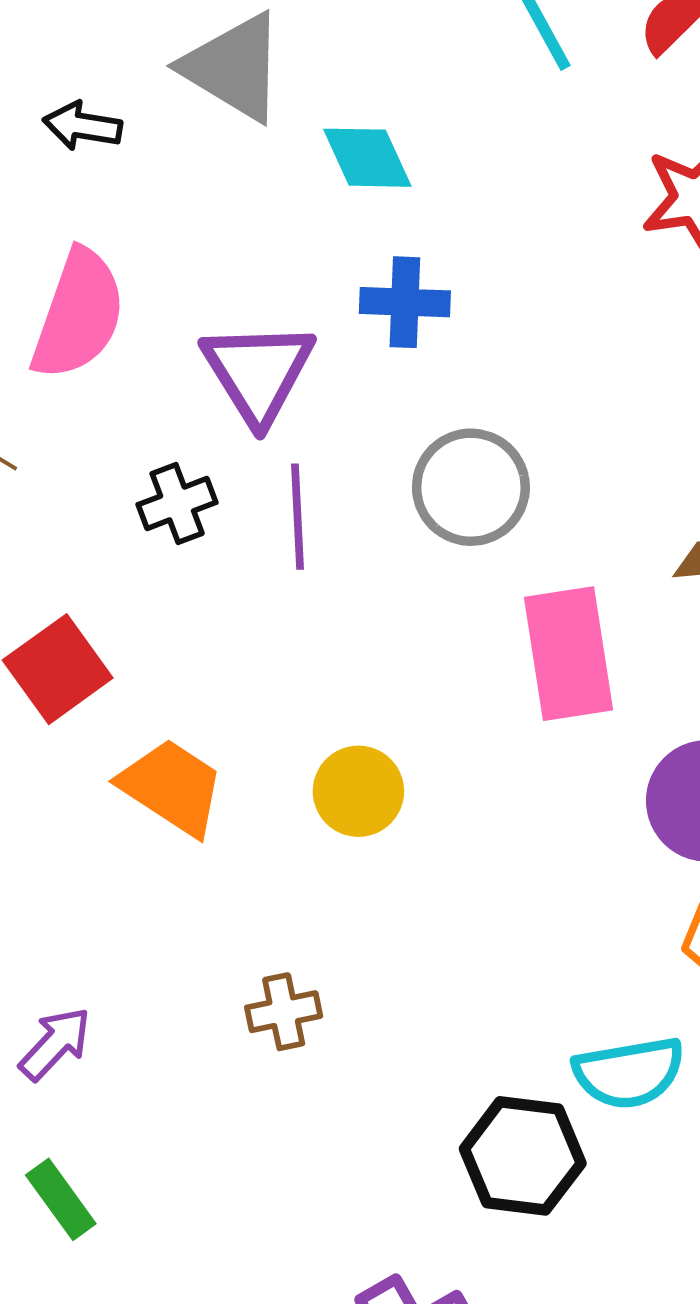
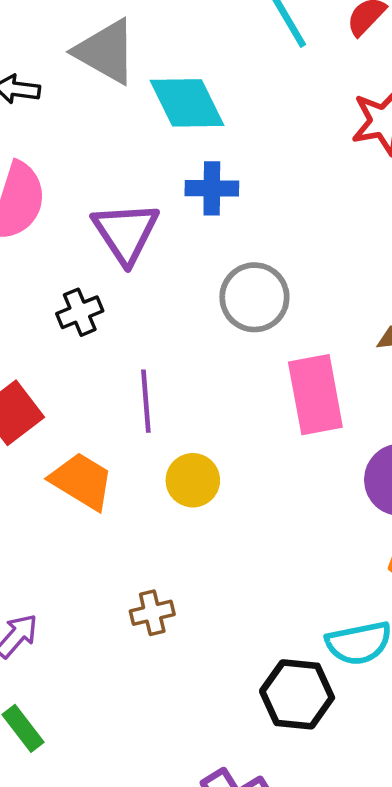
cyan diamond: (367, 158) -> (187, 103), size x1.4
purple line: (297, 517) -> (146, 401), moved

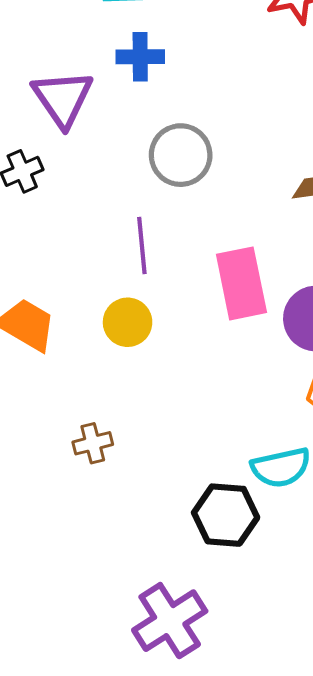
pink rectangle: (315, 395) -> (241, 283), moved
purple line: (146, 401) -> (142, 246), moved

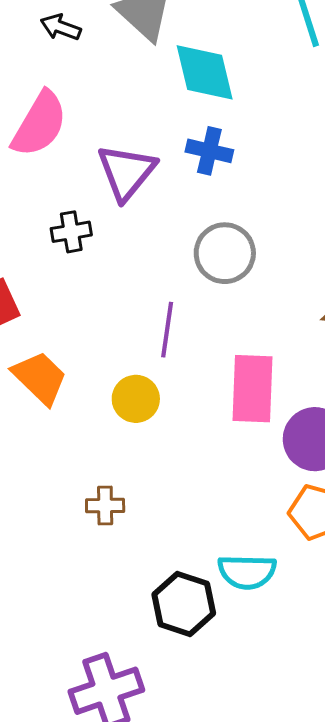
brown cross: (93, 443) -> (105, 506), moved

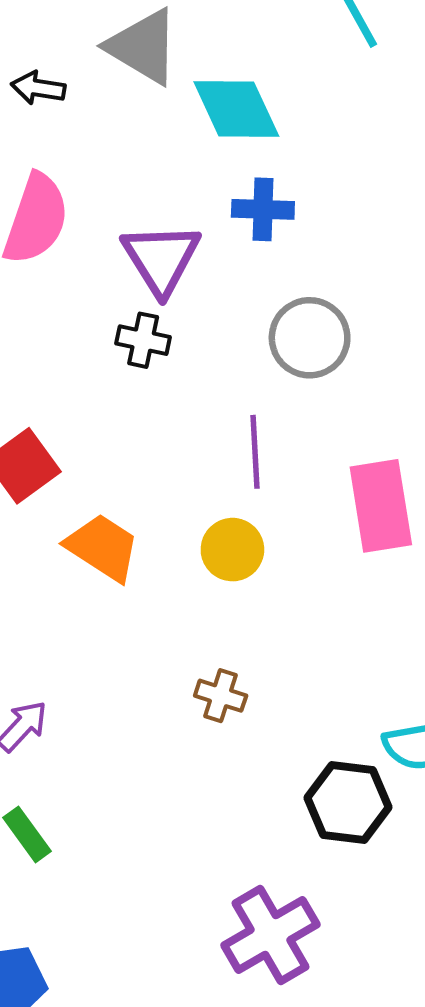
black cross: (71, 232) -> (143, 340), moved, turned 33
brown cross: (105, 506) -> (221, 696), turned 30

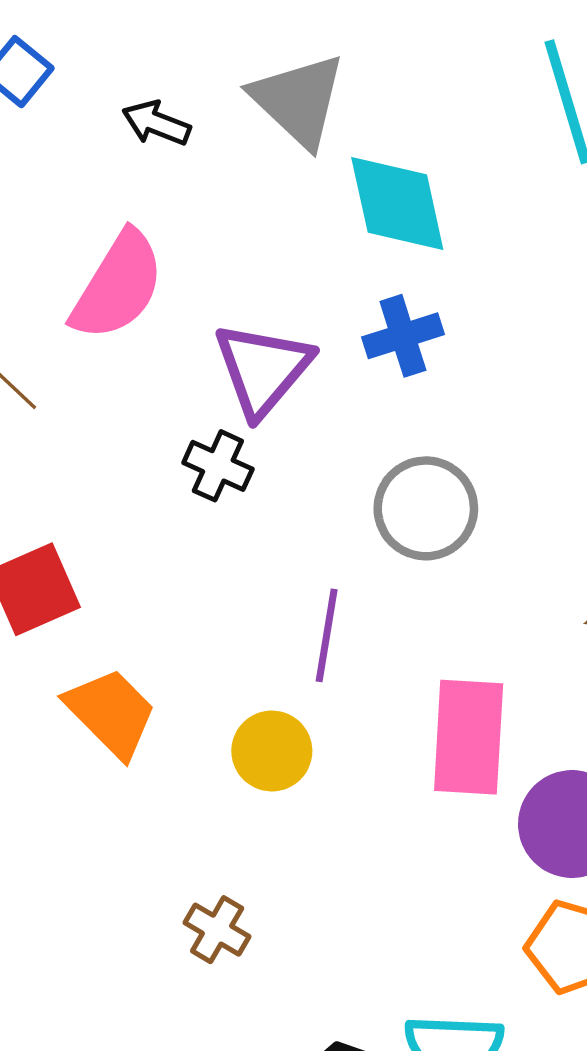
blue cross: (263, 209) -> (403, 336), turned -32

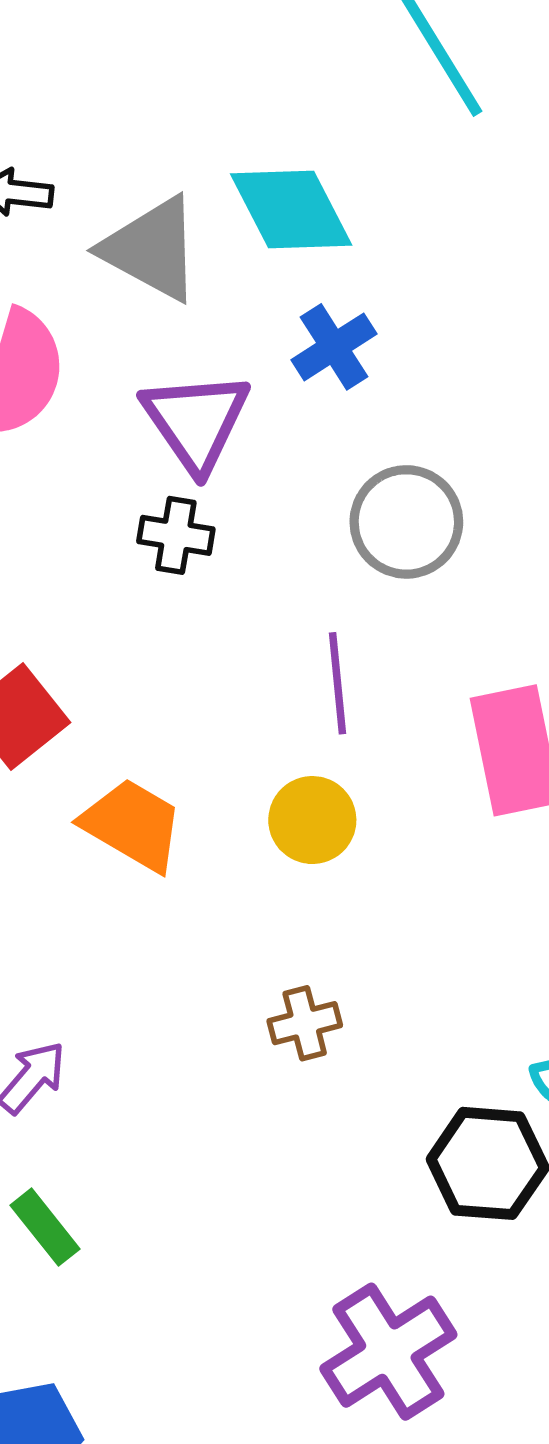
gray triangle: (298, 100) -> (151, 249), moved
brown cross: (217, 930) -> (305, 1023), turned -30

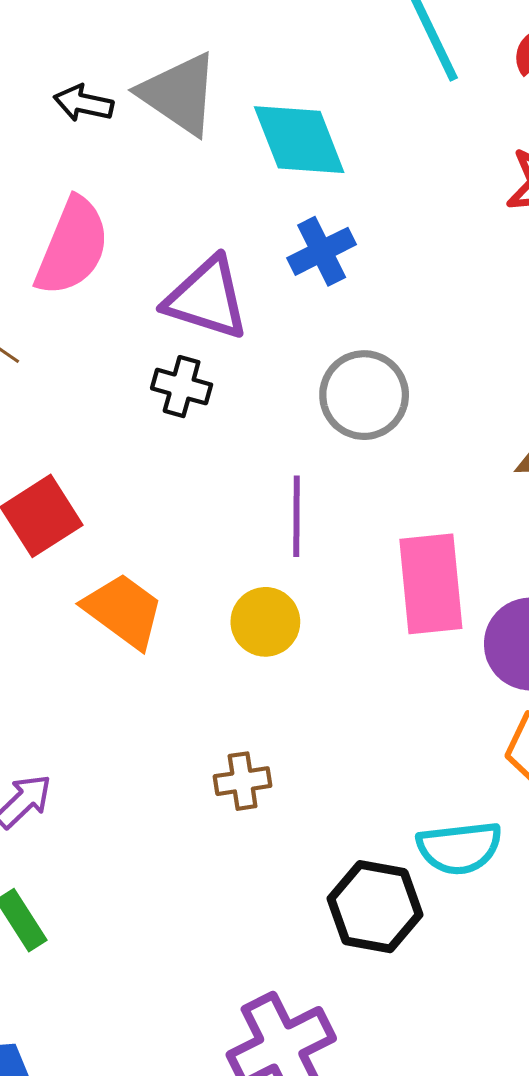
gray triangle: (151, 249) -> (179, 94), moved
purple triangle: (196, 421) -> (207, 298), turned -44

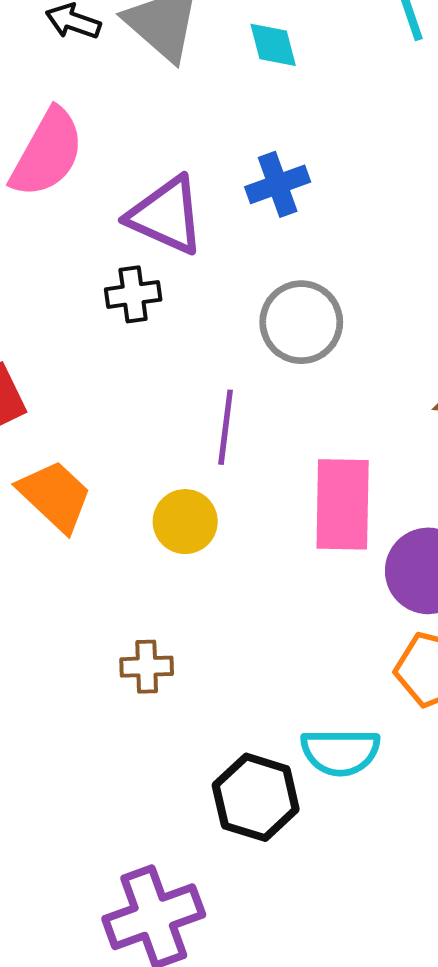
cyan diamond: (299, 140) -> (273, 45), moved, size x0.6
black cross: (182, 387) -> (133, 294), turned -30

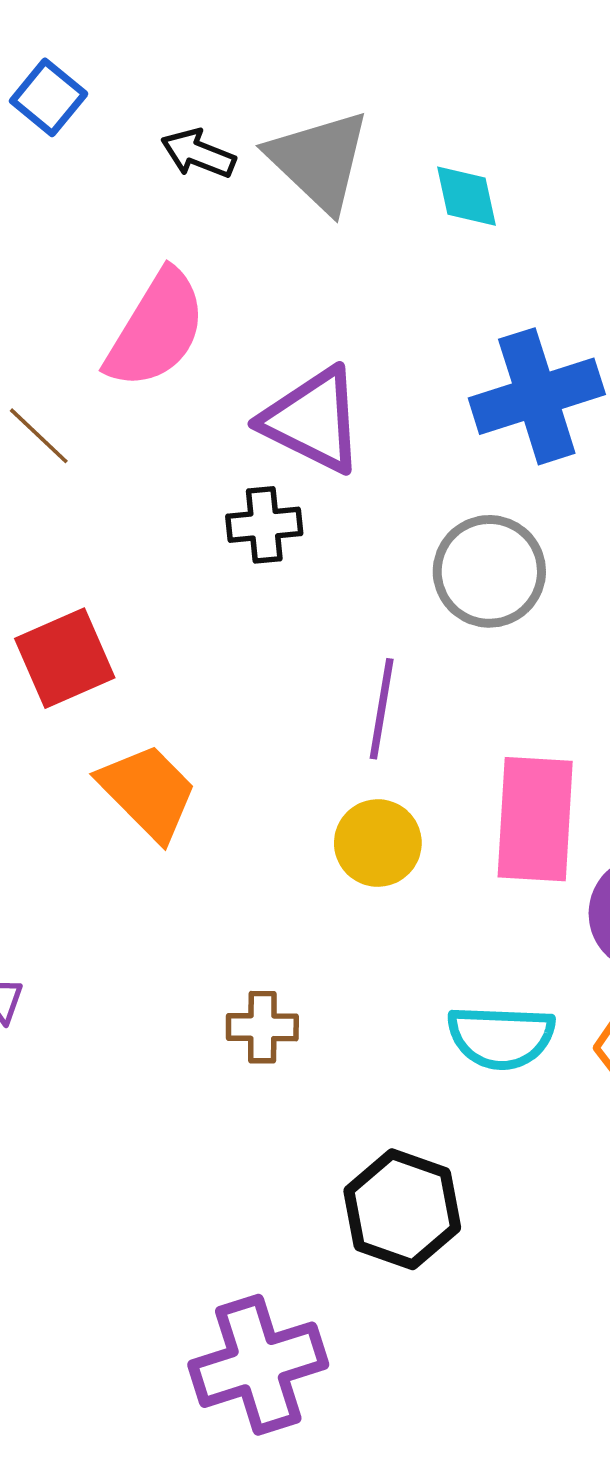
blue cross: (278, 184) -> (537, 396), moved, size x1.5
yellow circle: (185, 522) -> (378, 843), moved
cyan semicircle: (340, 752) -> (501, 1037), moved

